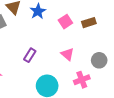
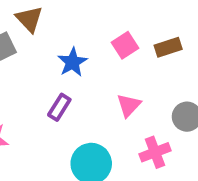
blue star: (38, 11) -> (72, 62), moved
pink triangle: (68, 54) -> (129, 105), turned 32

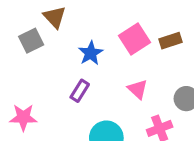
pink square: (125, 45) -> (135, 39), size x1.4
pink triangle: (129, 105) -> (138, 89), turned -30

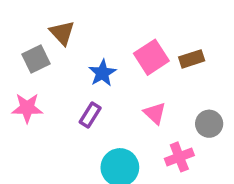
pink star: (23, 117) -> (27, 108), moved

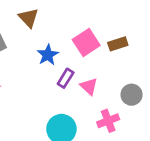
brown triangle: (62, 33) -> (28, 18), moved
purple rectangle: (90, 115) -> (66, 78), moved

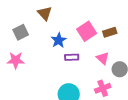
purple rectangle: (66, 78) -> (72, 57), turned 56
pink triangle: (89, 86) -> (103, 58), moved

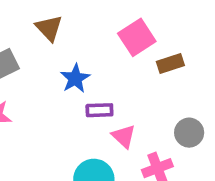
pink square: (87, 31) -> (137, 37), moved
pink triangle: (103, 58) -> (124, 136), moved

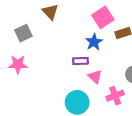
blue star: (75, 78) -> (94, 42), moved

